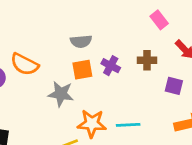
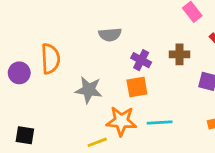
orange semicircle: (24, 64) -> (50, 59), turned -120
orange square: (82, 70) -> (137, 87), moved

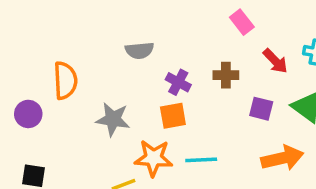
purple circle: (19, 73) -> (28, 114), moved

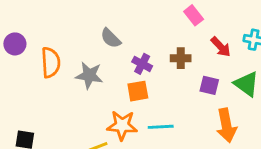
gray semicircle: (139, 50) -> (111, 38), turned 50
purple circle: (28, 114) -> (15, 44), moved
gray star: (113, 119) -> (89, 75), moved
orange arrow: (282, 158) -> (226, 125), turned 92

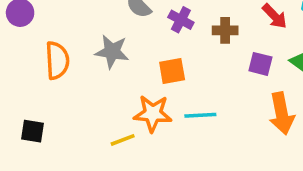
orange semicircle: (51, 63) -> (57, 60), moved
purple cross: (142, 64) -> (181, 20), moved

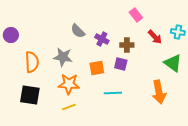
purple square: (260, 64) -> (121, 64), moved
orange star: (153, 113) -> (69, 84), moved
black square: (32, 131) -> (30, 95), moved, size x1.5

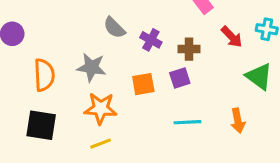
purple square: (121, 64) -> (180, 78), turned -32
orange arrow: (159, 92) -> (238, 121), size x0.7
cyan line: (113, 93) -> (187, 122), moved

